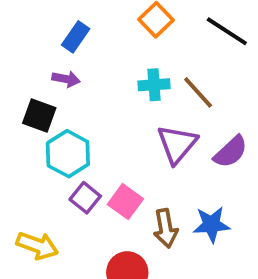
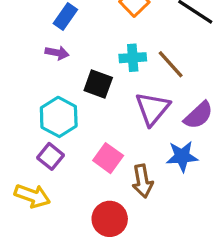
black square: (39, 115) -> (98, 84), moved
purple square: (85, 198) -> (50, 156), moved
blue star: (211, 225) -> (182, 156), moved

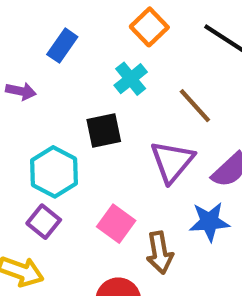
purple arrow: (57, 53) -> (21, 91), moved
cyan cross: (133, 58) -> (131, 79), moved, turned -35
black square: (98, 84) -> (104, 130), turned -32

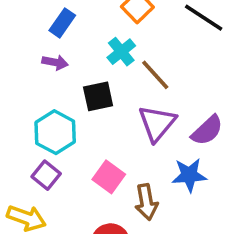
purple arrow: (21, 91) -> (55, 62), moved
brown line: (195, 106) -> (155, 75), moved

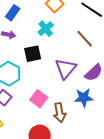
brown line: (155, 75) -> (85, 39), moved

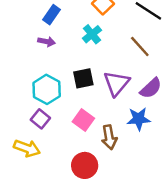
black square: (33, 54) -> (83, 78), moved

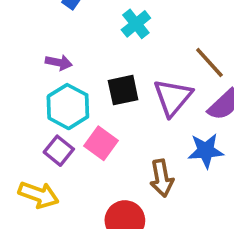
purple arrow: (47, 42) -> (59, 62), moved
brown line: (140, 46) -> (209, 62), moved
pink square: (83, 120) -> (101, 143), moved

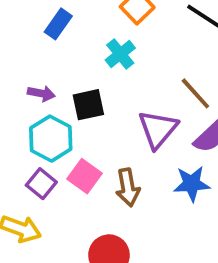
black square: (123, 90) -> (88, 105), moved
brown arrow: (162, 178) -> (128, 187), moved

